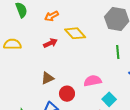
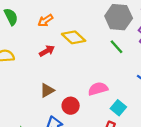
green line: (118, 52) -> (117, 47), moved, turned -32

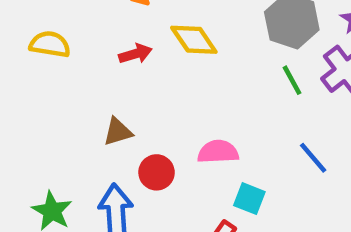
green line: (117, 47) -> (292, 80), moved
cyan square: (118, 108) -> (249, 199), turned -32

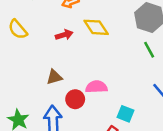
yellow semicircle: (50, 44) -> (18, 29), turned -140
pink semicircle: (218, 152) -> (96, 87), moved

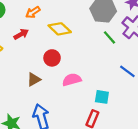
red arrow: (64, 35) -> (21, 34), moved
red circle: (75, 99) -> (52, 58), moved

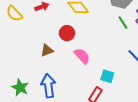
pink semicircle: (72, 80) -> (82, 56), turned 54

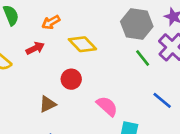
pink semicircle: (82, 56) -> (107, 106), moved

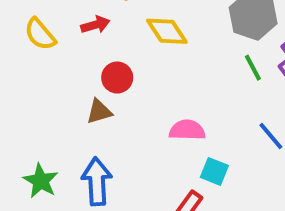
red circle: (71, 79) -> (117, 78), moved
pink semicircle: (107, 106) -> (187, 130), turned -50

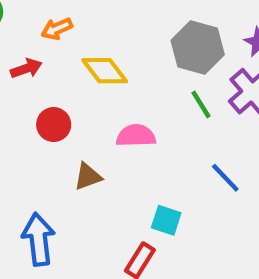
brown triangle: (99, 112) -> (88, 177), moved
pink semicircle: (187, 130) -> (136, 136), moved

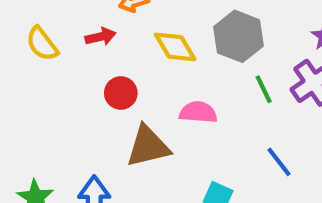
gray hexagon: (198, 47) -> (239, 36), moved
brown triangle: (88, 177) -> (148, 146), size x1.6

